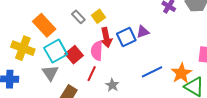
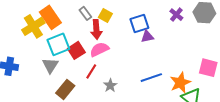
yellow square: (98, 16) -> (105, 15), turned -32
red arrow: (106, 37) -> (96, 29), moved
blue square: (126, 37) -> (139, 24), moved
yellow cross: (23, 48) -> (33, 26), moved, turned 30
pink semicircle: (97, 51) -> (99, 49), turned 54

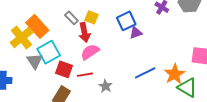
red square: (76, 50) -> (64, 69), moved, turned -30
gray triangle: (50, 65) -> (35, 61), moved
red line: (91, 71) -> (85, 75), turned 56

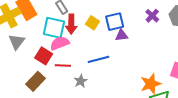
yellow square: (92, 17) -> (92, 23), moved
cyan square: (49, 52) -> (54, 28), moved, turned 30
pink semicircle: (90, 52) -> (60, 43), moved
blue line: (145, 73) -> (98, 59), moved

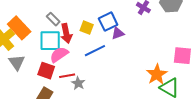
blue line: (98, 59) -> (95, 51), moved
gray star: (81, 81) -> (78, 83), moved

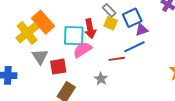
gray rectangle: (53, 19) -> (109, 10), moved
blue line: (95, 51) -> (134, 47), moved
red square: (46, 71) -> (58, 67), moved, turned -30
red line: (67, 76) -> (117, 59), moved

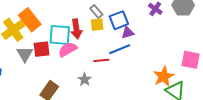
yellow square: (111, 23) -> (97, 25), turned -32
red square: (58, 67) -> (42, 49), moved

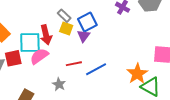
yellow square: (97, 25) -> (66, 28), turned 32
purple triangle: (128, 33) -> (84, 36), moved, turned -32
blue line: (120, 49) -> (96, 69), moved

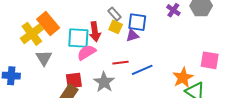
blue square: (87, 22) -> (137, 22), turned 30
purple triangle: (84, 36) -> (132, 36), turned 32
red square: (13, 58) -> (74, 81), moved
gray star: (59, 84) -> (104, 82), size x1.5

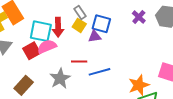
red square: (74, 81) -> (32, 51), moved, turned -30

